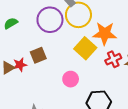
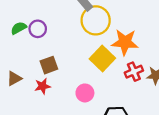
purple circle: (50, 20) -> (38, 29), moved, size x0.6
red star: (20, 65) -> (42, 86), moved

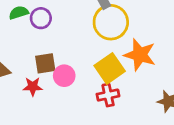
red cross: (134, 72) -> (108, 95), moved
pink circle: (85, 93) -> (64, 76), moved

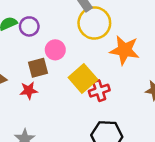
yellow square: (110, 68) -> (83, 78), moved
pink circle: (64, 76) -> (55, 50), moved

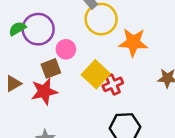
purple circle: (29, 26) -> (38, 29), size x1.6
red star: (29, 90) -> (44, 91), size x1.5

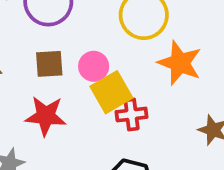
pink circle: (66, 49) -> (94, 66), moved
red star: (44, 91) -> (46, 116), moved

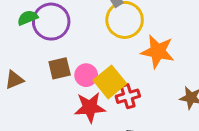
pink circle: (94, 66) -> (86, 75), moved
red star: (46, 116) -> (90, 107), moved

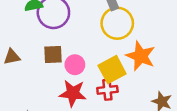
yellow square: (110, 82) -> (112, 70), moved

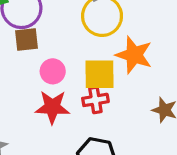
brown square: (53, 54) -> (26, 39), moved
yellow square: (112, 70) -> (100, 74), turned 32

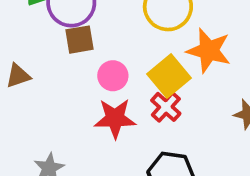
yellow square: (100, 74) -> (169, 76), turned -36
red cross: (95, 100) -> (166, 107), turned -35

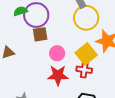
red cross: (166, 107) -> (84, 70), turned -35

